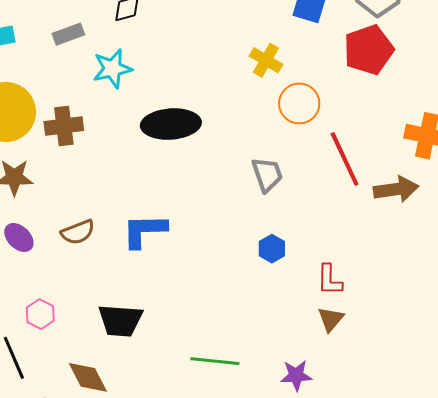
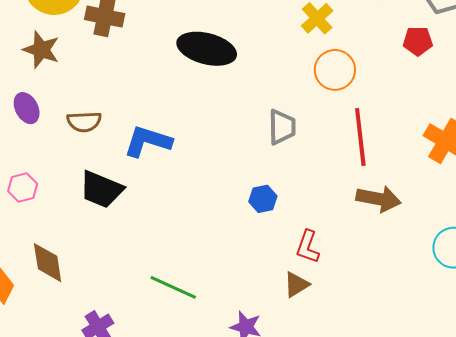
red pentagon: (369, 50) -> (418, 41), size x0.6
brown arrow: (396, 189) -> (378, 199), moved
black trapezoid: (120, 321) -> (101, 189), moved

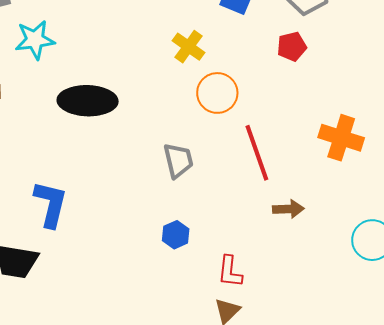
blue L-shape: (148, 141) -> (51, 204), turned 99
brown arrow: (378, 199) -> (288, 209), size x0.7

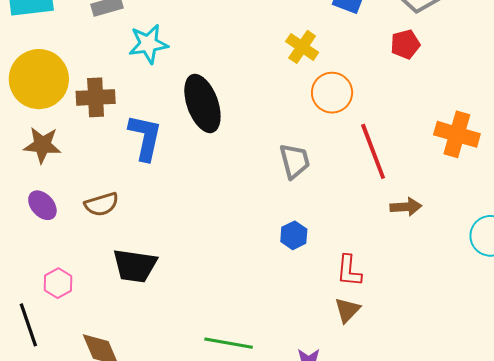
black ellipse: (88, 101) -> (202, 103), turned 70
blue L-shape: (51, 204) -> (145, 137), moved

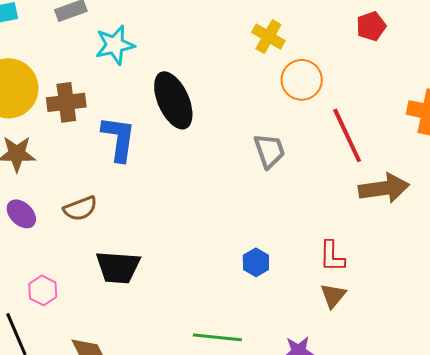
brown arrow: (406, 207) -> (384, 188), size x1.6
blue hexagon: (294, 235) -> (256, 262), moved

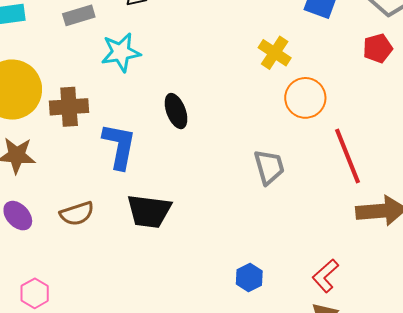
black ellipse: (173, 100) -> (176, 111), size x0.6
red L-shape: (332, 256) -> (325, 276), turned 44
black trapezoid: (118, 267) -> (149, 211), moved

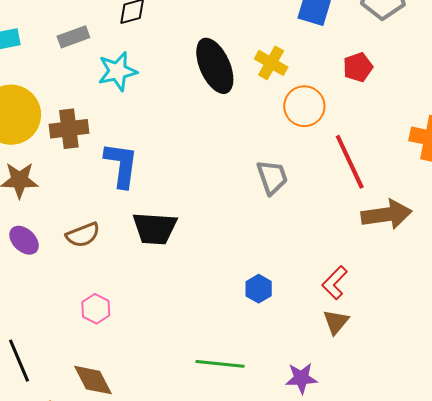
red pentagon: (378, 48) -> (358, 67), moved
black ellipse: (176, 111) -> (215, 66), moved, size x1.6
pink hexagon: (35, 293) -> (96, 309), moved

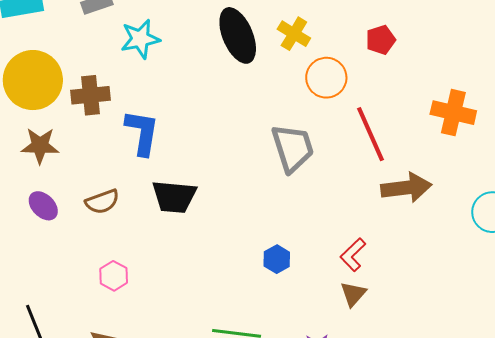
gray trapezoid: (272, 177) -> (293, 148), size x1.4

